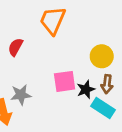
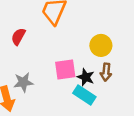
black star: (86, 89) -> (86, 77), turned -30
cyan rectangle: (103, 108) -> (84, 95), moved

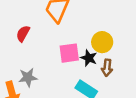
pink square: (65, 70) -> (69, 53), moved
black star: (86, 77) -> (89, 58), moved

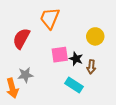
red semicircle: (23, 34) -> (21, 38), size x1.5
yellow circle: (102, 42) -> (95, 36), moved

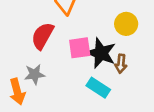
red semicircle: (21, 38) -> (42, 36), moved
black star: (76, 59) -> (101, 53), size x1.6

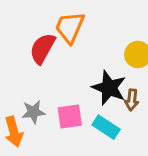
red semicircle: (42, 36) -> (42, 48), moved
pink square: (80, 48) -> (70, 117), moved

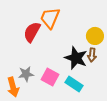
brown arrow: (132, 100) -> (92, 55), moved
pink square: (70, 117) -> (50, 77), turned 36

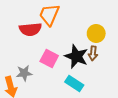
red semicircle: (32, 32) -> (30, 29), turned -125
pink square: (50, 77) -> (49, 59), moved

